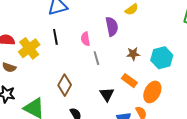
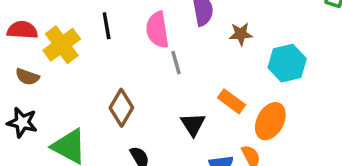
pink semicircle: (85, 39) -> (157, 30), size x1.5
brown star: (133, 54) -> (241, 34), moved

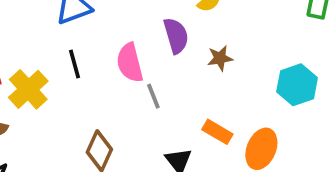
cyan hexagon: (287, 63) -> (297, 85), moved

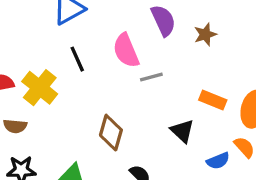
gray line: (153, 96) -> (151, 77), turned -75

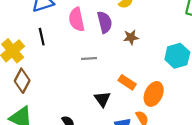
pink semicircle: (126, 51) -> (77, 19), moved
brown diamond: (111, 133) -> (22, 81), moved

